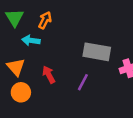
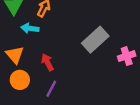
gray rectangle: (97, 52) -> (95, 40), turned -52
purple line: (83, 82) -> (51, 89), moved

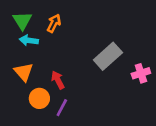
cyan arrow: (30, 28) -> (29, 40), moved
orange circle: (20, 80) -> (39, 98), moved

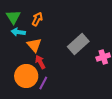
orange triangle: (24, 72) -> (34, 45), moved
orange circle: (39, 98) -> (26, 76), size x1.5

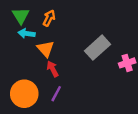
orange circle: (26, 76) -> (24, 94), moved

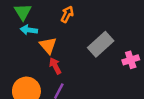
orange arrow: (49, 18) -> (67, 14), moved

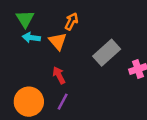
orange triangle: (48, 45) -> (58, 41), moved

